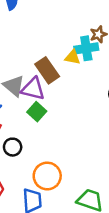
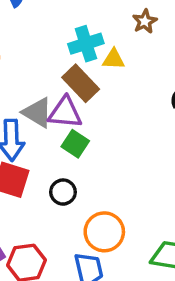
cyan cross: (86, 48) -> (86, 44), moved
black circle: (13, 147) -> (63, 192), moved

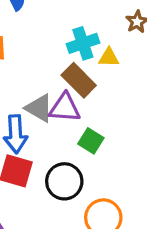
green square: (75, 144) -> (91, 141), moved
black circle: (63, 192) -> (64, 181), size x1.5

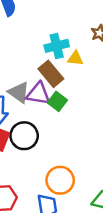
green square: (91, 141) -> (57, 101), moved
black circle: (64, 181) -> (24, 136), moved

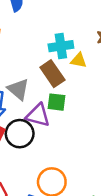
purple triangle: (38, 94) -> (38, 115), moved
green square: (57, 101) -> (56, 102), turned -36

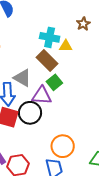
cyan cross: (61, 46) -> (50, 37), turned 30
green square: (56, 102) -> (54, 82), turned -35

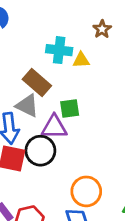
brown rectangle: (47, 60) -> (37, 82), moved
green square: (54, 82) -> (70, 109), turned 35

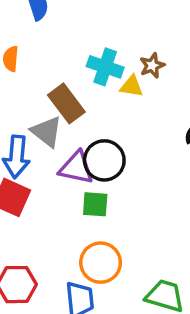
brown star: (102, 29) -> (152, 66), moved
green square: (70, 109) -> (95, 204), moved
black circle: (40, 151) -> (104, 160), moved

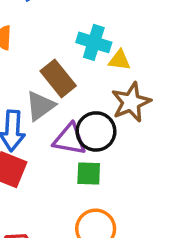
brown star: (152, 66) -> (131, 102), moved, size x1.6
gray triangle: (47, 132) -> (40, 106), turned 48

